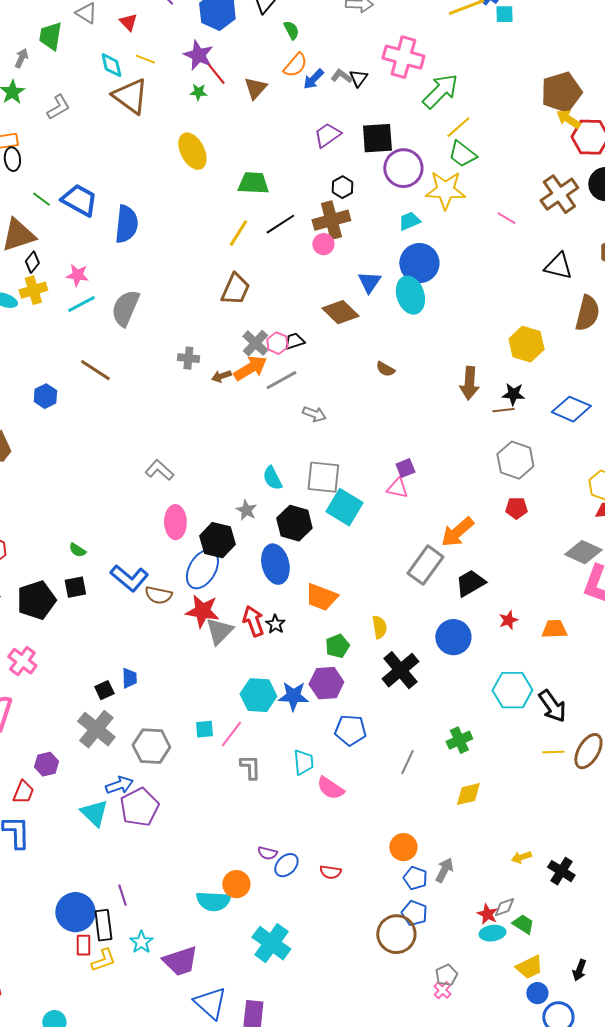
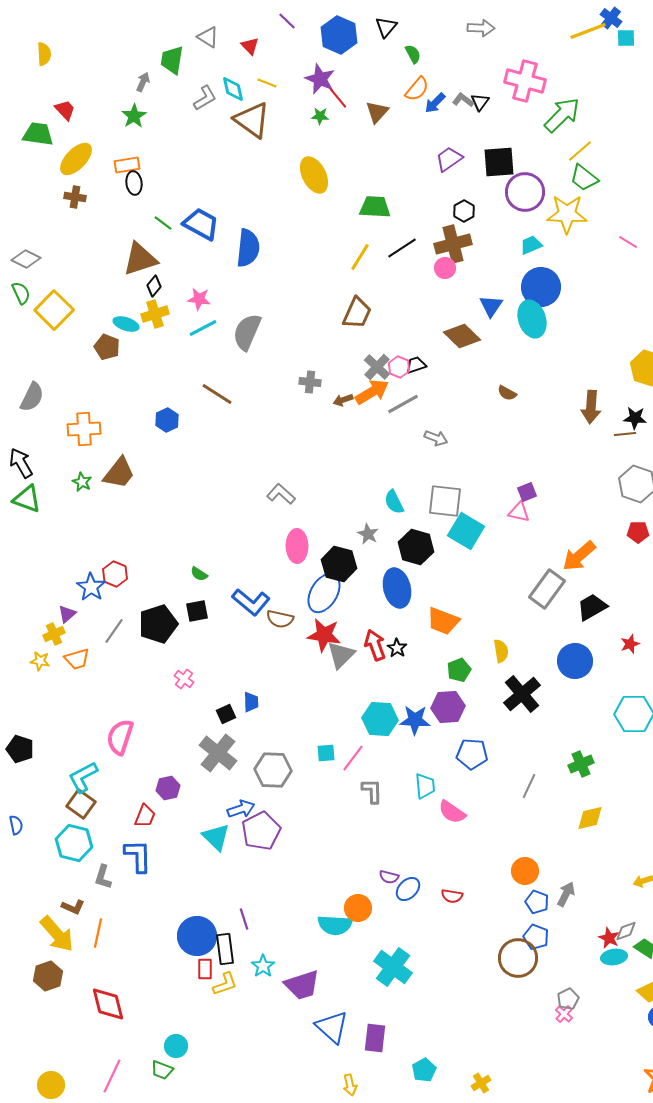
gray L-shape: (58, 107) -> (205, 98), moved
pink cross: (22, 661) -> (184, 679), moved, size x0.7

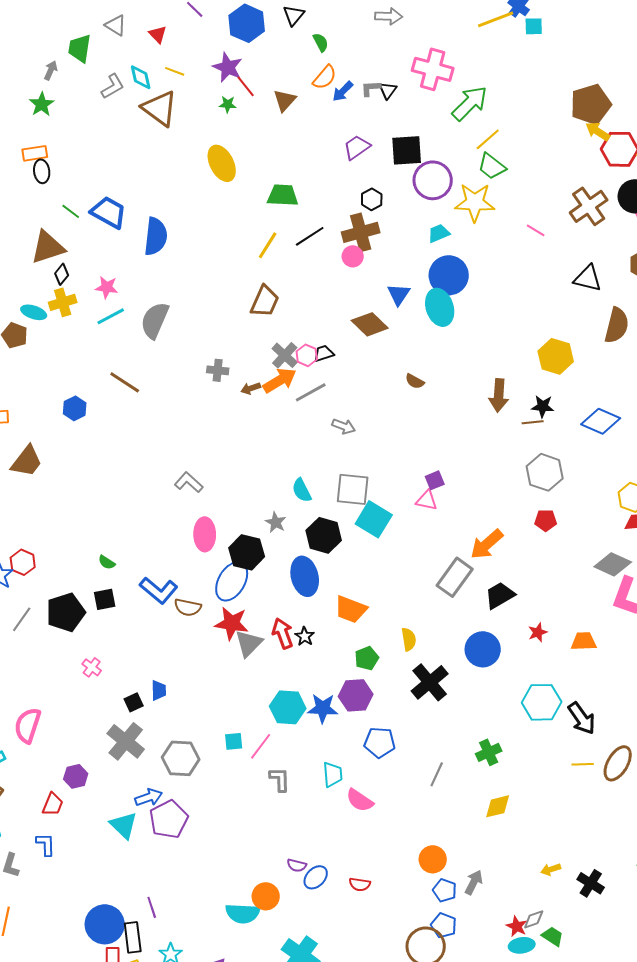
gray L-shape: (463, 100) -> (371, 88), turned -40
blue L-shape: (138, 856) -> (46, 844), size x0.7

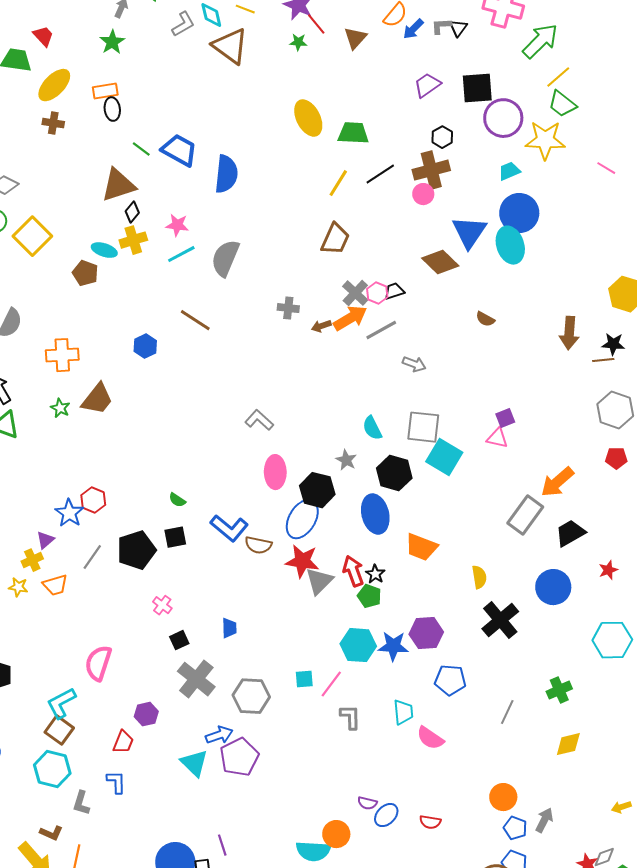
yellow ellipse: (222, 163) -> (308, 118), moved
blue triangle: (399, 294) -> (469, 232), size x1.5
green pentagon: (367, 658) -> (369, 596), moved, turned -30
black square: (134, 702) -> (179, 640), moved

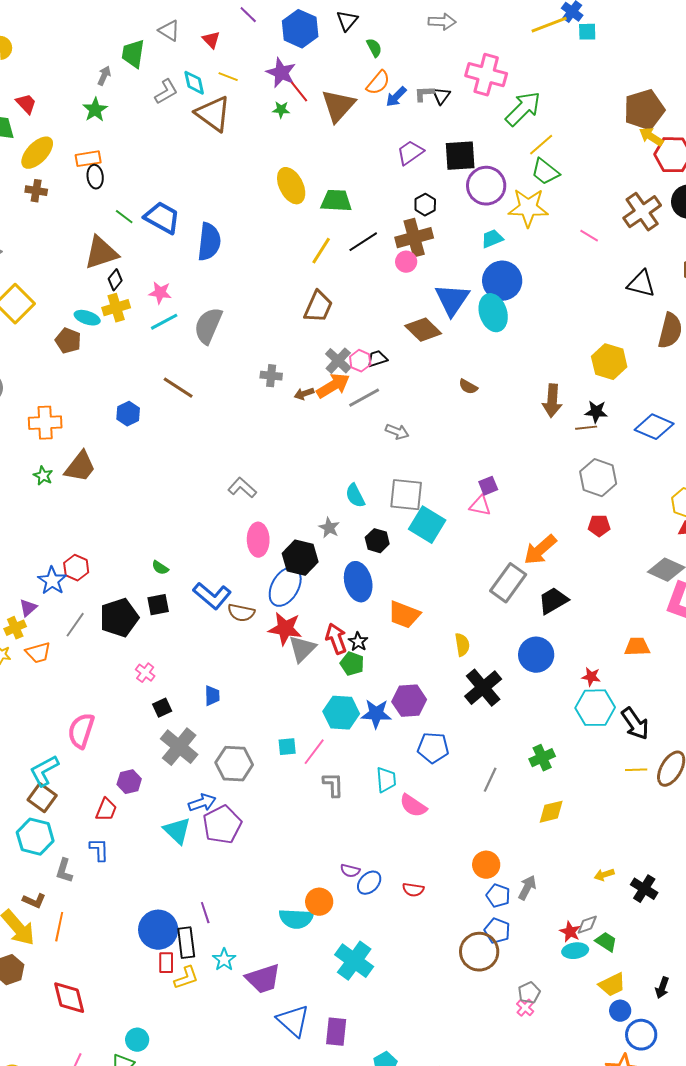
brown triangle: (355, 38) -> (338, 106), size x1.5
black hexagon: (394, 473) -> (377, 541), size x0.7
red star: (608, 570) -> (591, 677), moved, turned 30

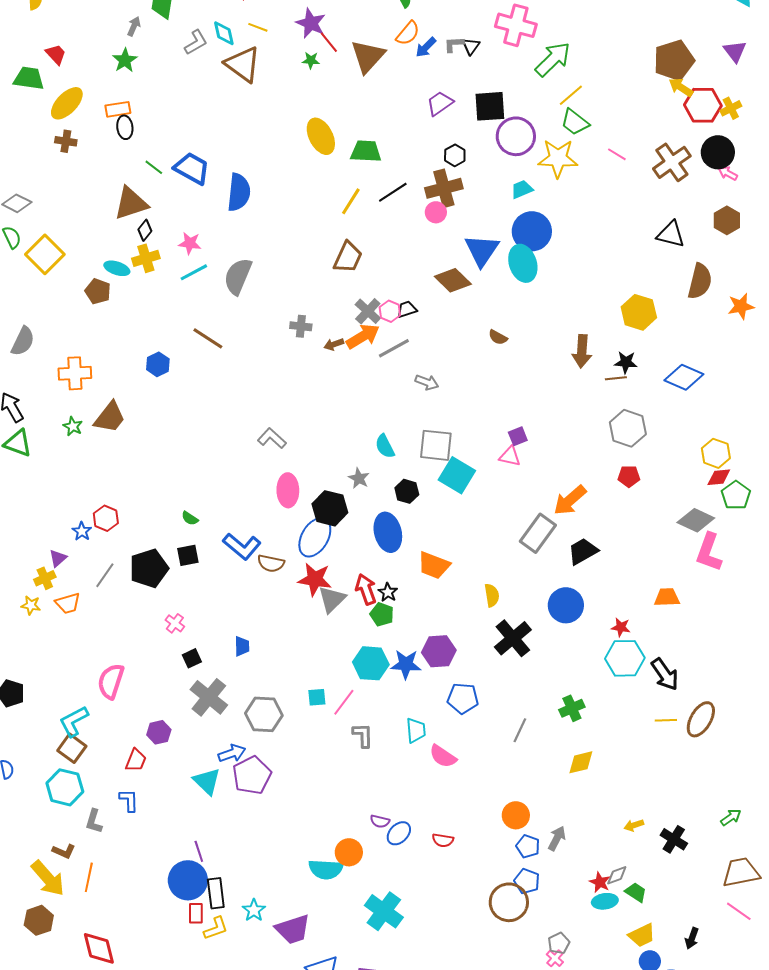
pink line: (589, 236) -> (617, 154), moved
blue star: (52, 581) -> (82, 531), size x0.7
purple line: (205, 913) -> (199, 851), moved

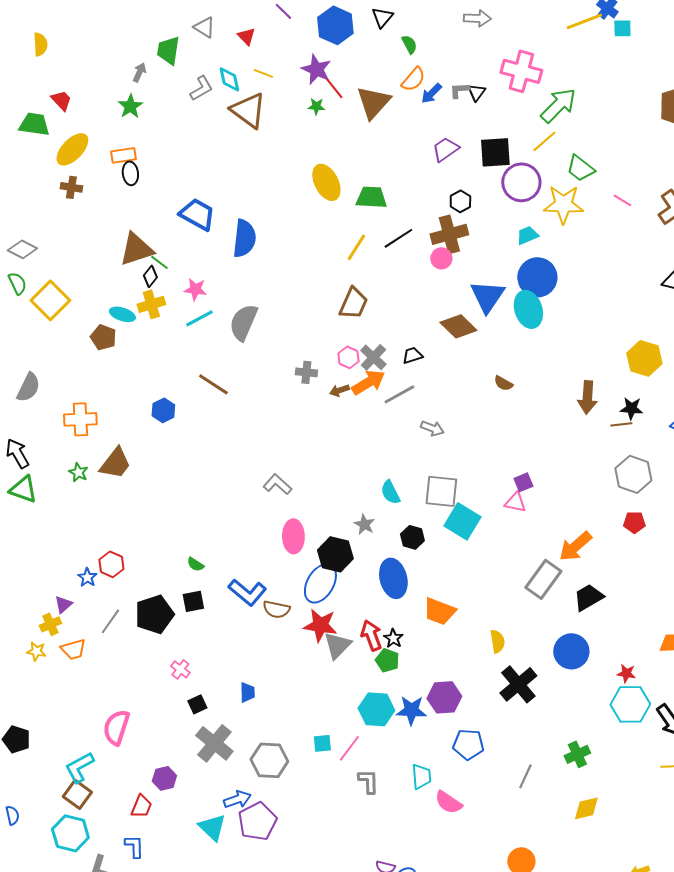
yellow line: (571, 95) -> (544, 141), moved
green line: (154, 167) -> (159, 262), moved
pink hexagon: (390, 311) -> (348, 357), moved

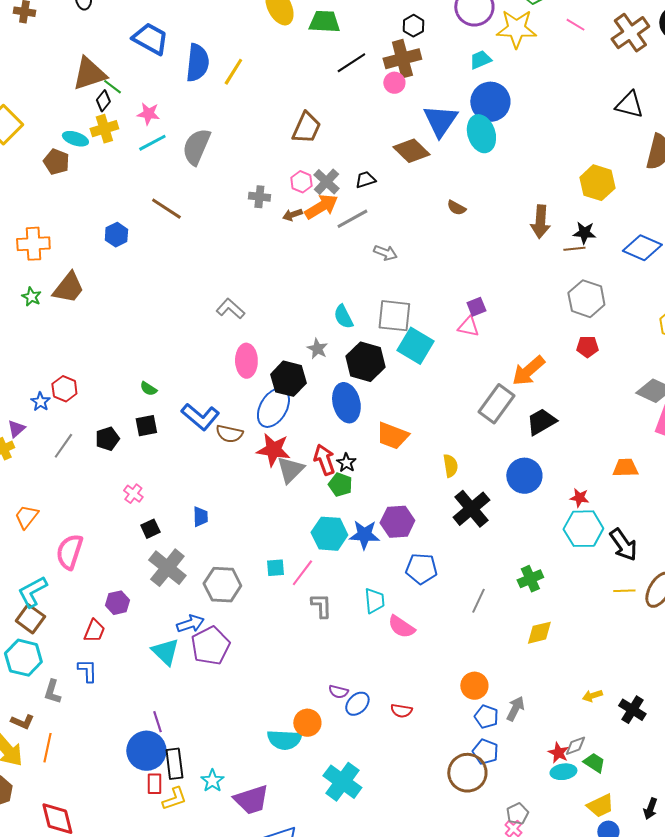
yellow line: (356, 247) -> (233, 72), moved
black hexagon: (412, 537) -> (365, 362), size x1.6
black pentagon: (154, 614) -> (107, 439), size x0.6
orange trapezoid: (73, 649) -> (26, 517), moved, turned 144

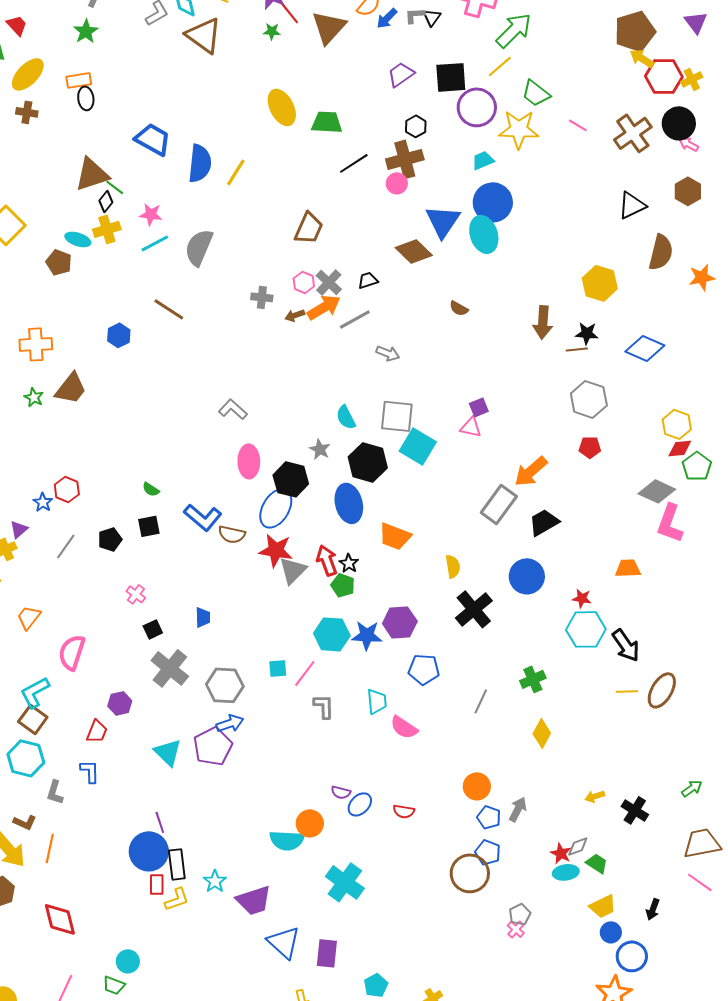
black triangle: (629, 105) -> (632, 205), turned -40
blue arrow: (190, 624) -> (230, 723), moved
yellow diamond: (539, 633) -> (542, 733), turned -48

